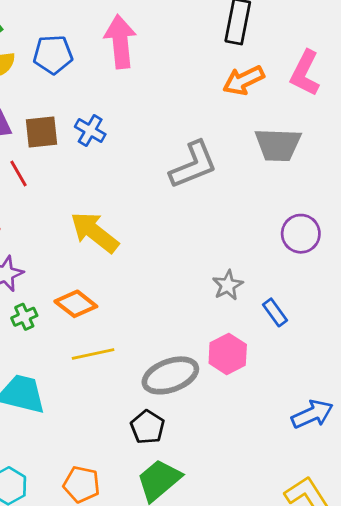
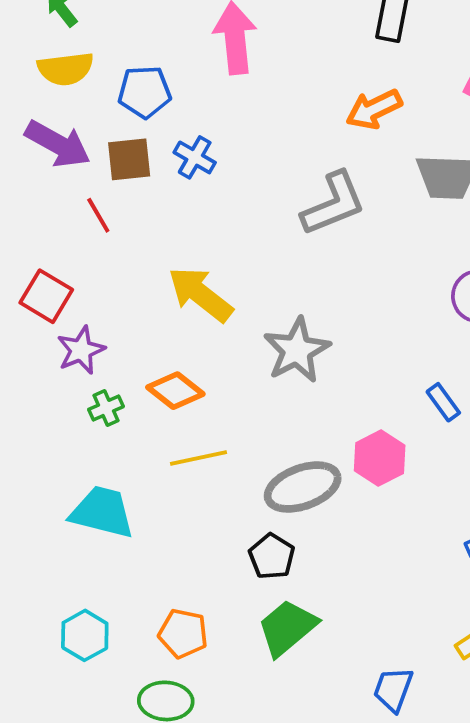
blue pentagon: (53, 55) -> (145, 92), moved
orange arrow: (243, 80) -> (374, 109), moved
gray star: (228, 285) -> (297, 350), moved, size x1.6

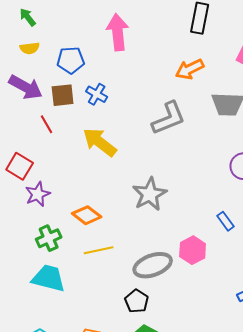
yellow semicircle: (66, 69) -> (30, 48), size x0.7
yellow arrow: (200, 294) -> (100, 142), moved
green cross: (106, 408) -> (49, 238), moved, size x1.4

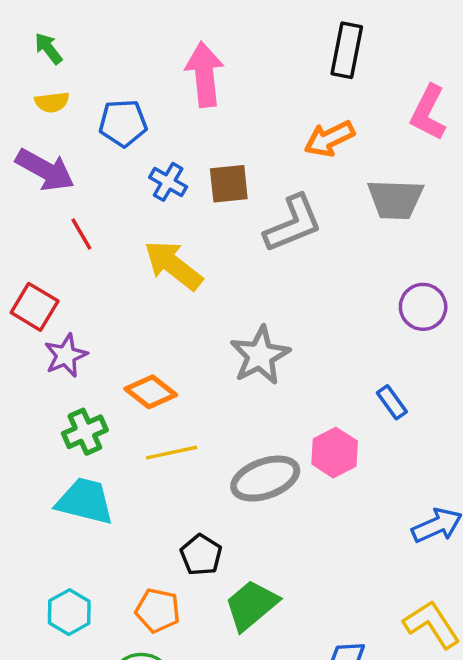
brown square: (63, 95) -> (229, 184), moved
black pentagon: (137, 301) -> (201, 555), moved

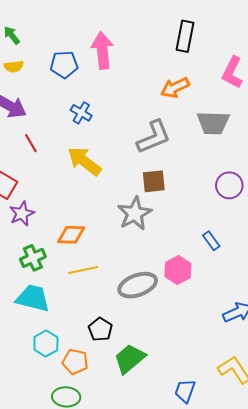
blue pentagon: (123, 123) -> (64, 64), moved
brown square: (229, 184) -> (154, 181), moved
orange diamond: (151, 392) -> (71, 235), turned -36
cyan hexagon: (69, 612) -> (46, 344), moved

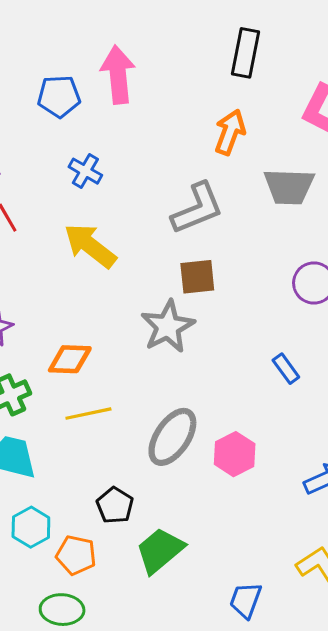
orange arrow: (175, 88) -> (230, 132), turned 136
pink hexagon: (178, 270) -> (235, 454), moved
gray ellipse: (138, 285) -> (172, 437), turned -36

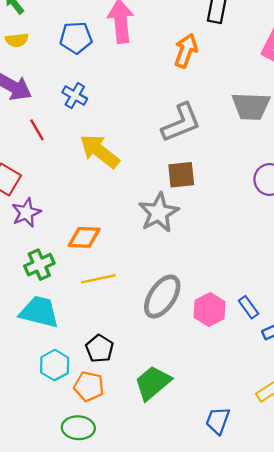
orange arrow: (230, 132) -> (186, 51), moved
blue cross: (85, 171) -> (75, 96), moved
blue rectangle: (286, 369) -> (249, 307), moved
black pentagon: (115, 505) -> (100, 349), moved

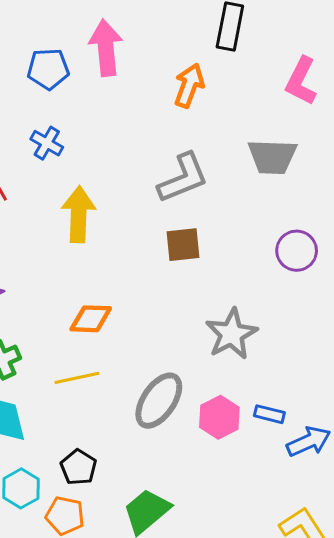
yellow arrow: (100, 151) -> (79, 214), turned 54
gray star: (159, 213) -> (231, 334), moved
orange diamond: (84, 237) -> (91, 319), moved
blue rectangle: (249, 307) -> (269, 414), turned -40

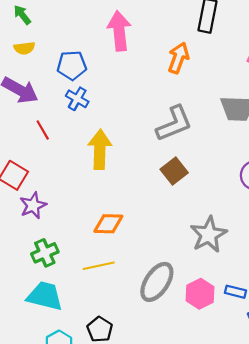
blue pentagon: (48, 69) -> (72, 65), moved
brown square: (183, 245) -> (174, 171), turned -32

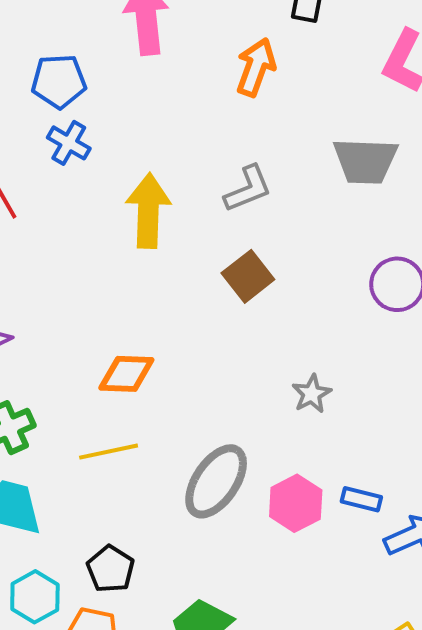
gray L-shape: (174, 124) -> (248, 189), size x0.7
yellow arrow: (100, 149) -> (148, 211), moved
gray star: (209, 235) -> (312, 394), size x0.6

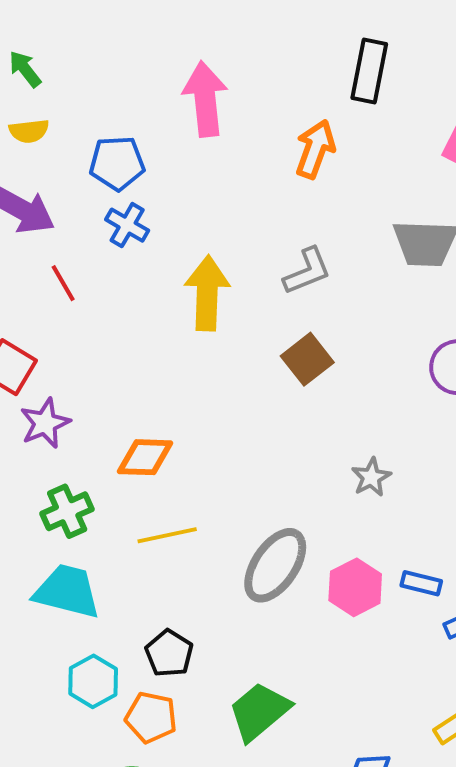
orange diamond: (126, 374) -> (145, 457), moved

